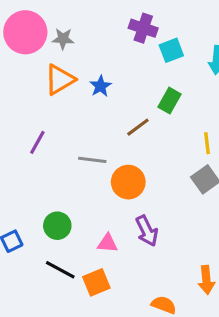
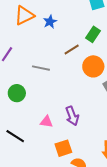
orange circle: (128, 182) -> (93, 66), moved
green circle: (57, 226) -> (17, 93), moved
orange square: (96, 282) -> (63, 148), moved

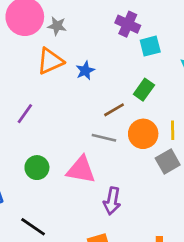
gray line: (41, 68) -> (104, 138), moved
purple arrow: (72, 116) -> (112, 201), turned 30
pink triangle: (47, 122) -> (81, 170), moved, size x1.6

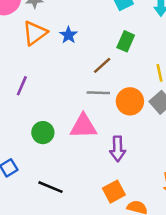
orange circle: (143, 134) -> (130, 101), moved

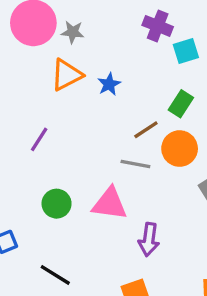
orange circle: (130, 101) -> (180, 149), moved

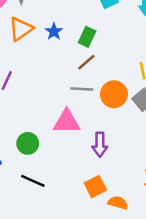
green rectangle: (181, 104) -> (87, 37), moved
orange circle: (180, 149) -> (114, 94), moved
green circle: (57, 204) -> (28, 143), moved

